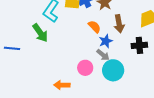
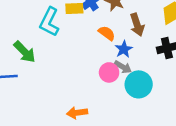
green arrow: (40, 33) -> (25, 52), moved
pink circle: (85, 68) -> (109, 72), moved

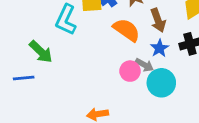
orange semicircle: (107, 33) -> (127, 30), size x1.5
blue star: (124, 49) -> (159, 48), moved

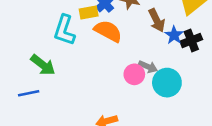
orange semicircle: (127, 30) -> (108, 31), moved
blue star: (159, 48) -> (174, 35), moved

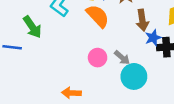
pink circle: (134, 74) -> (98, 58), moved

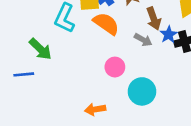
gray arrow: (122, 58) -> (143, 40), moved
cyan circle: (134, 76) -> (142, 91), moved

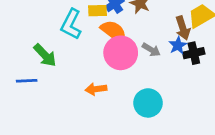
brown arrow: (154, 19) -> (183, 28), moved
pink circle: (115, 67) -> (121, 53), moved, size x1.6
orange arrow: (95, 109) -> (96, 89), moved

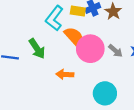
orange semicircle: (114, 32) -> (74, 37), moved
green arrow: (45, 55) -> (37, 49), moved

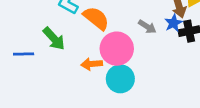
pink circle: (90, 49) -> (117, 49), moved
cyan circle: (105, 93) -> (120, 79), moved

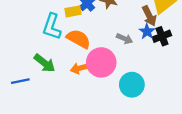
orange arrow: (92, 64) -> (80, 68), moved
cyan circle: (120, 79) -> (132, 85), moved

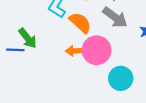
gray arrow: (125, 39) -> (115, 17), moved, size x1.6
green arrow: (45, 63) -> (28, 38), moved

